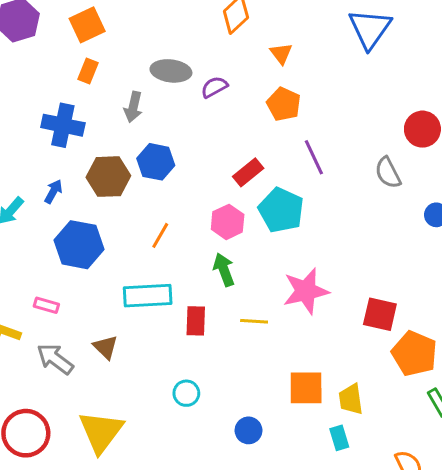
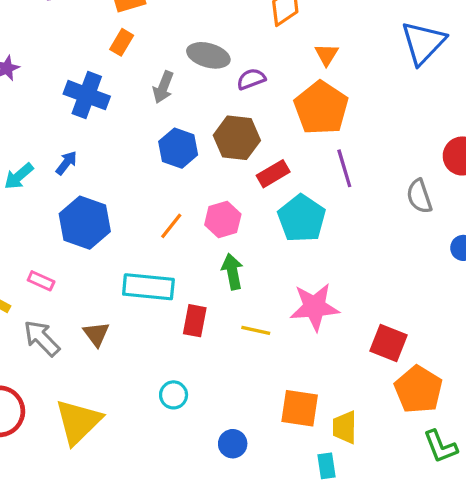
orange pentagon: (284, 104) -> (321, 108), size x1.5
brown hexagon: (108, 177) -> (237, 138), moved
pink hexagon: (228, 222) -> (223, 220), moved

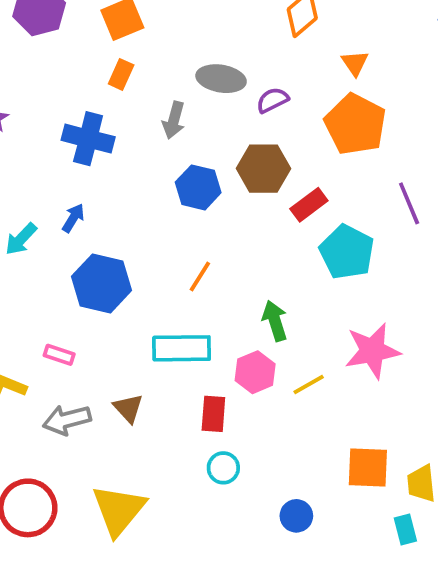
purple line: (344, 168) -> (409, 203), moved
pink hexagon: (223, 220) -> (255, 372), moved
red rectangle: (195, 321) -> (213, 414), moved
yellow line: (256, 330) -> (309, 385), turned -36
gray arrow: (42, 338) -> (67, 420), turned -54

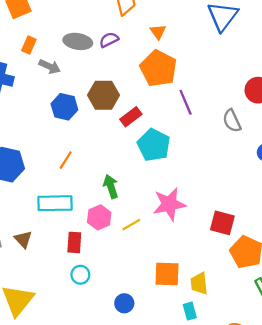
orange rectangle: (121, 74) -> (29, 45), moved
purple semicircle: (272, 100) -> (109, 40), moved
gray arrow: (174, 120) -> (50, 67), turned -80
purple line: (409, 203) -> (186, 102), moved

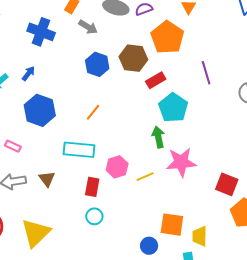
orange pentagon: (158, 68) -> (167, 37), moved
green arrow: (111, 186) -> (158, 137), moved
blue circle: (124, 303) -> (149, 246), moved

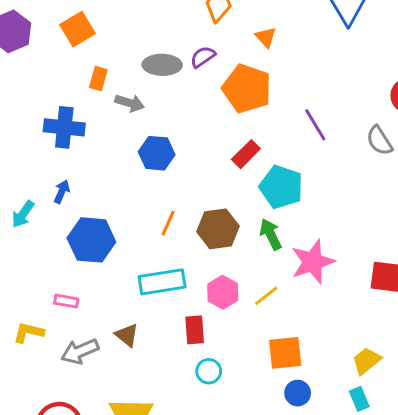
brown hexagon: (133, 58) -> (218, 229), moved
orange square: (172, 225) -> (285, 353), moved
yellow trapezoid: (200, 236) -> (366, 361), turned 65

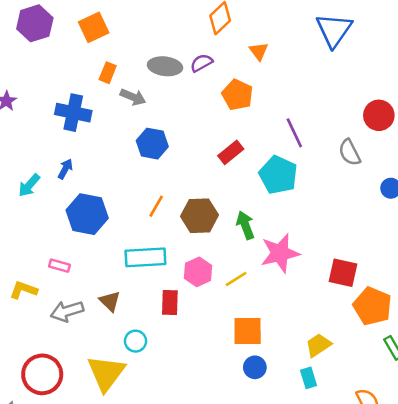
orange pentagon: (247, 89) -> (237, 95), size x0.7
cyan pentagon: (281, 187) -> (278, 175), moved
cyan circle: (209, 371) -> (135, 341), moved

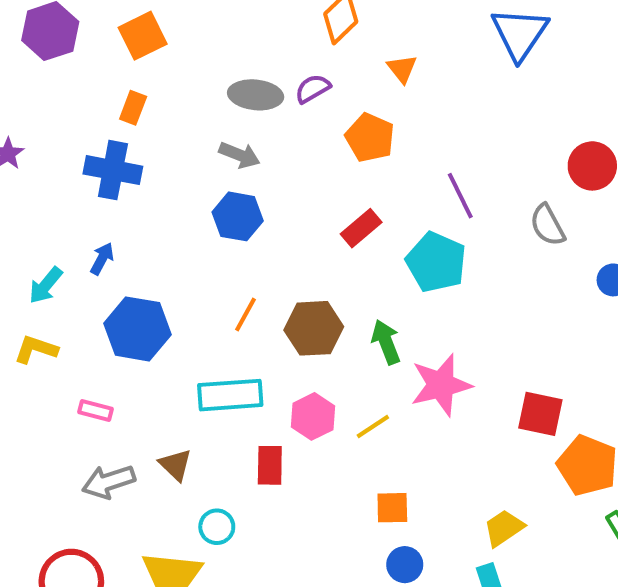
orange rectangle: (108, 73) -> (133, 108), moved
gray arrow: (133, 97) -> (239, 155), moved
yellow L-shape: (23, 290) -> (36, 349), moved
orange square: (248, 331) -> (392, 508), size x0.7

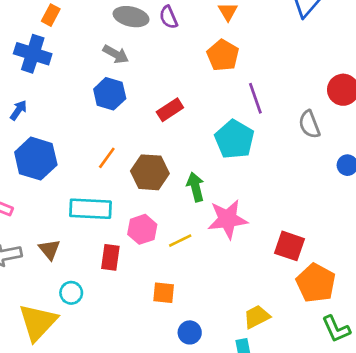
purple semicircle: (313, 89) -> (168, 17), turned -90
orange pentagon: (370, 138) -> (223, 55), moved
red rectangle: (361, 228) -> (170, 110), moved
orange square: (392, 508) -> (164, 293), moved

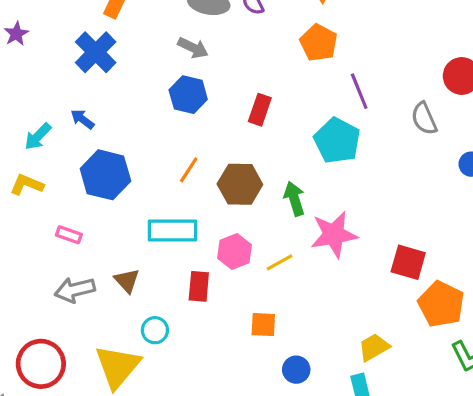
blue cross: (33, 54) -> (96, 52), turned 30
blue arrow: (19, 110) -> (82, 119), turned -85
red rectangle: (170, 110) -> (260, 110), turned -35

